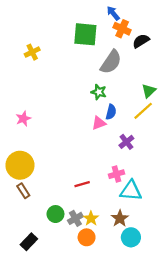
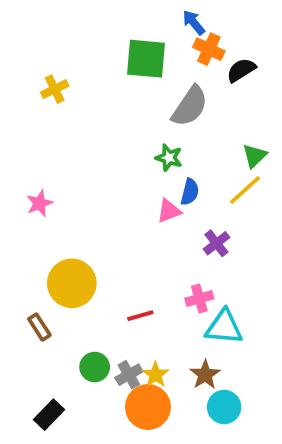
yellow circle: (20, 165) -> (72, 283), moved
orange circle: (87, 237) -> (148, 407), size x1.5

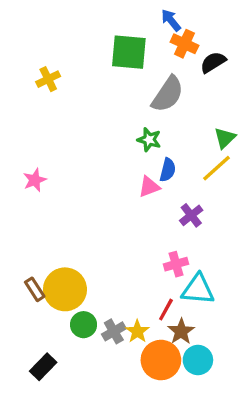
yellow circle: (72, 283) -> (65, 289), moved
red line: (140, 316) -> (166, 310), moved, turned -45
orange circle: (148, 407) -> (161, 360), moved

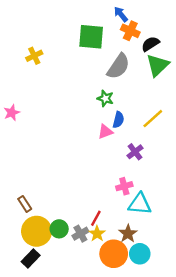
green triangle: (225, 138) -> (158, 65), moved, size x1.5
pink star: (35, 180) -> (12, 113), moved
yellow circle: (65, 289) -> (37, 231), moved
red line: (166, 310) -> (96, 218), moved

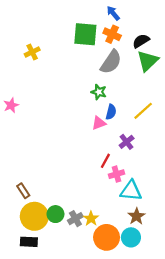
orange cross: (130, 31) -> (112, 34), moved
red line: (96, 218) -> (105, 161), moved
brown star: (128, 234) -> (136, 216), moved
black rectangle: (31, 259) -> (29, 242), turned 49

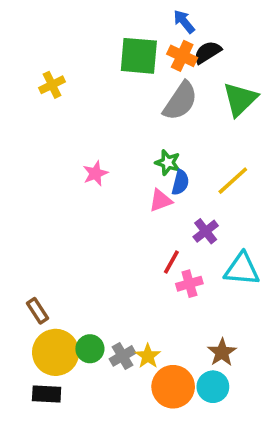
black semicircle: (141, 41) -> (207, 52), moved
green star: (99, 92) -> (168, 163), moved
pink star: (11, 105) -> (95, 173), moved
cyan triangle: (131, 191) -> (242, 269), moved

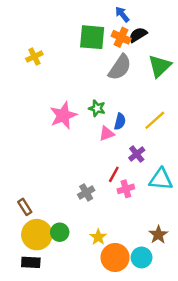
green star: (168, 163) -> (97, 108), moved
pink star: (95, 173) -> (63, 115), size x1.6
brown star: (222, 352) -> (158, 235), moved
gray cross: (123, 356) -> (86, 192), moved

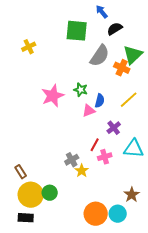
orange cross: (121, 37) -> (122, 68), moved
yellow star: (98, 237) -> (82, 171), moved

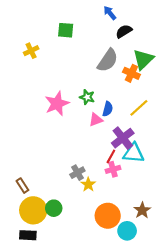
green square: (77, 31) -> (66, 30), moved, size x0.7
purple cross: (114, 128) -> (123, 138), size x1.5
red line: (95, 145) -> (111, 156), moved
cyan triangle: (134, 149) -> (134, 153), moved
orange circle: (96, 214) -> (108, 216), moved

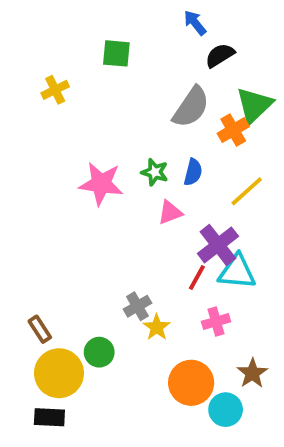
orange cross: (131, 73) -> (233, 130), turned 35
pink star: (57, 104) -> (101, 184), turned 30
blue semicircle: (108, 109) -> (193, 172), moved
pink cross: (113, 169) -> (216, 322), moved
green circle: (54, 208) -> (99, 352), moved

